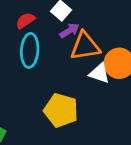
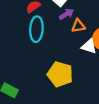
orange triangle: (85, 46) -> (78, 26), size x0.6

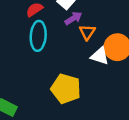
orange triangle: (78, 26) -> (87, 32), turned -48

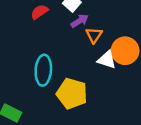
cyan ellipse: (38, 36) -> (43, 70), moved

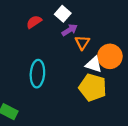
yellow pentagon: (72, 94) -> (93, 87), moved

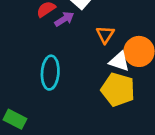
purple arrow: (70, 30) -> (64, 19), moved

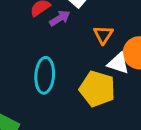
yellow pentagon: (118, 90) -> (97, 89), moved

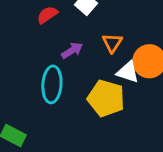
purple arrow: (60, 18) -> (72, 50), moved

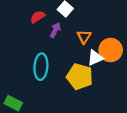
purple arrow: (72, 50) -> (55, 30), moved, turned -32
white triangle: (128, 72) -> (95, 58), turned -42

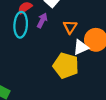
cyan ellipse: (41, 67) -> (21, 25), moved

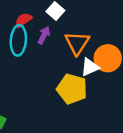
orange triangle: (70, 27) -> (77, 43), size x1.5

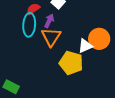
orange triangle: (77, 43) -> (51, 37), moved

